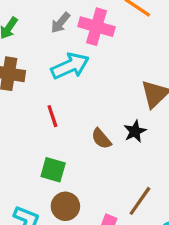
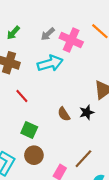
red line: (52, 116) -> (22, 96), moved, turned -32

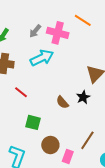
brown circle: (34, 155) -> (50, 145), moved

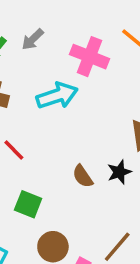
gray arrow: (35, 31) -> (33, 39), moved

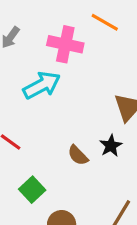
green square: (28, 204) -> (32, 190), turned 35

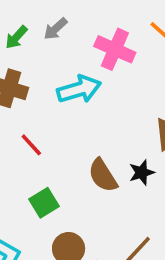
brown semicircle: (78, 155) -> (103, 175), size x1.4

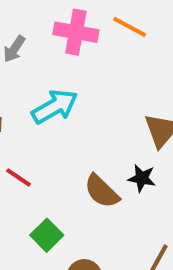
pink cross: (115, 49) -> (76, 32), moved
black star: (142, 172) -> (142, 178), turned -30

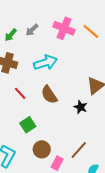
brown semicircle: (102, 191) -> (49, 95), moved

